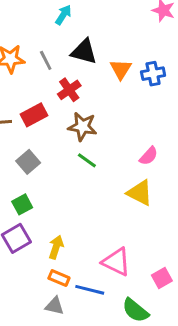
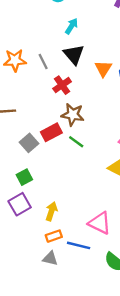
cyan arrow: (63, 15) -> (71, 26), moved
black triangle: (84, 52) -> (74, 54), turned 35
red rectangle: (34, 115) -> (51, 132), moved
orange rectangle: (59, 278) -> (54, 236), turned -42

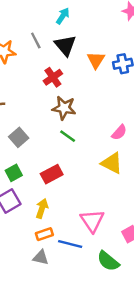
gray line: (43, 62) -> (36, 40), moved
red rectangle: (51, 132) -> (52, 174), moved
pink triangle: (100, 223) -> (92, 221), turned 30

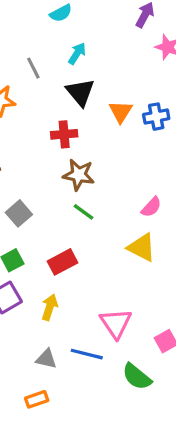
gray line: (36, 40) -> (33, 68), moved
red cross: (53, 77) -> (64, 134), turned 30
orange rectangle: (44, 234) -> (37, 399), moved
gray triangle: (41, 257) -> (46, 359), moved

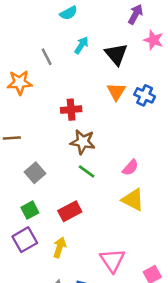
black triangle: (80, 92) -> (116, 54), moved
blue cross: (156, 117) -> (145, 95), turned 36
pink semicircle: (151, 207) -> (130, 168), moved

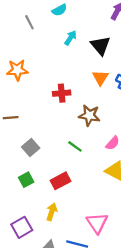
gray line: (47, 57) -> (29, 22), moved
brown star: (83, 142) -> (89, 115), moved
purple square: (25, 240) -> (22, 227), moved

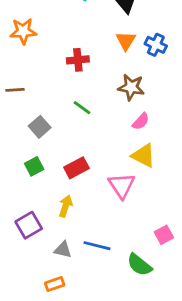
brown star: (89, 115) -> (131, 87), moved
green line: (75, 146) -> (82, 108), moved
pink triangle: (97, 223) -> (122, 186), moved

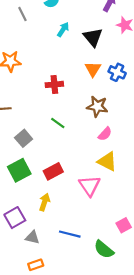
green square: (34, 166) -> (19, 170), size x1.5
gray triangle: (63, 250) -> (32, 237), moved

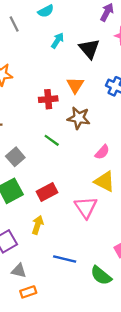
orange triangle: (93, 69) -> (75, 85), moved
brown star: (97, 106) -> (79, 118), moved
gray triangle: (32, 237) -> (19, 271), moved

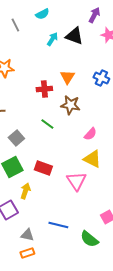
black triangle: (89, 49) -> (74, 36), moved, turned -30
red rectangle: (47, 192) -> (43, 168), turned 48
yellow arrow: (38, 225) -> (25, 191), moved
gray triangle: (19, 271) -> (27, 235), moved

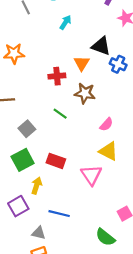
black triangle: (74, 36) -> (101, 46), moved
blue line: (58, 225) -> (59, 214), moved

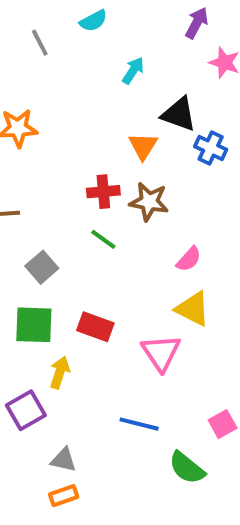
cyan arrow: (66, 22) -> (133, 71), moved
red cross: (57, 76) -> (103, 192), moved
green square: (23, 160) -> (34, 325), turned 30
blue line: (59, 214) -> (139, 424), moved

